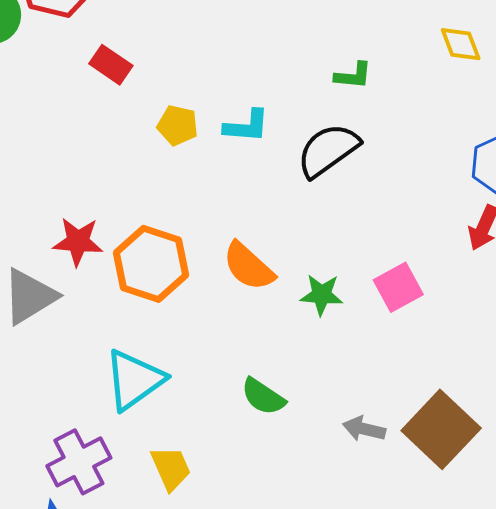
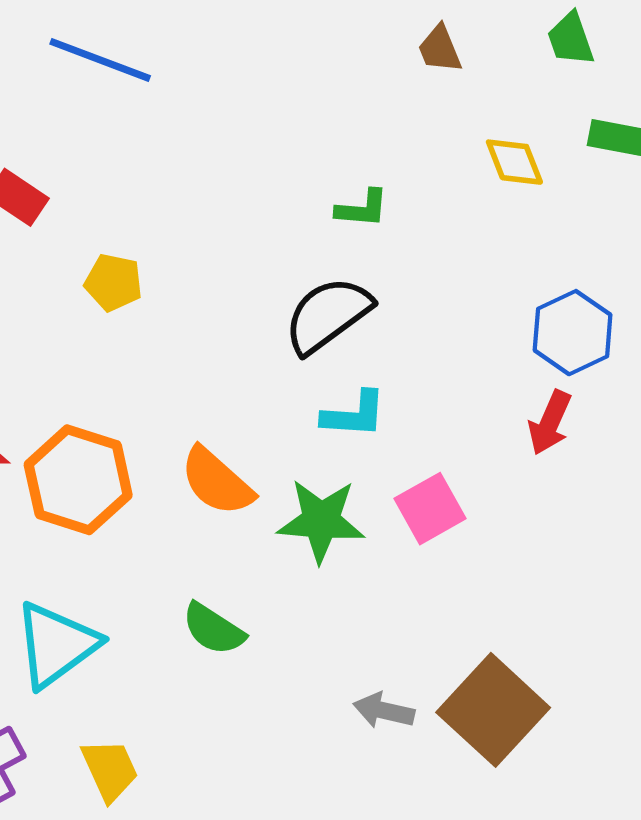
cyan L-shape: (247, 126) -> (354, 414), moved
green star: (322, 295) -> (321, 521), size x1.4
green semicircle: (263, 397) -> (213, 629), moved

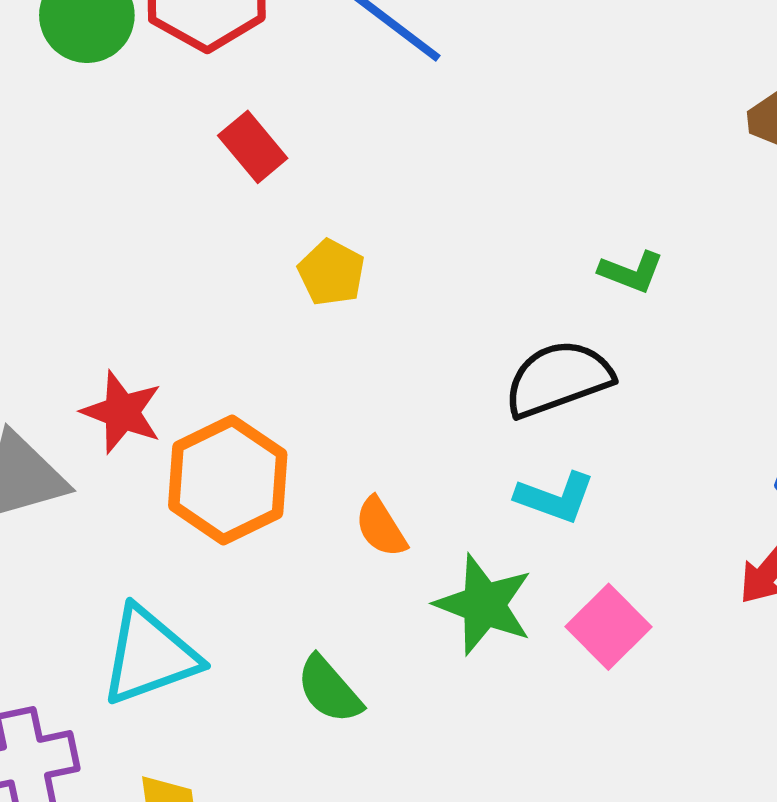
orange semicircle: (217, 482) -> (381, 527), size x0.7
pink square: (430, 509) -> (609, 627), turned -32

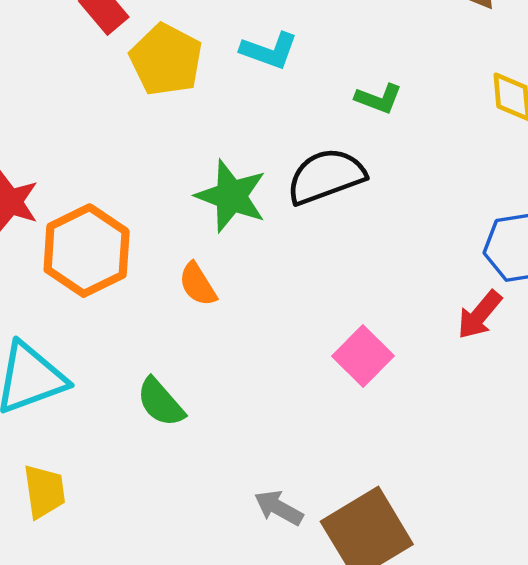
yellow pentagon: (331, 273) -> (166, 60), moved, size x1.5
cyan L-shape: (555, 498) -> (269, 51), moved
green star: (484, 605) -> (231, 196), moved

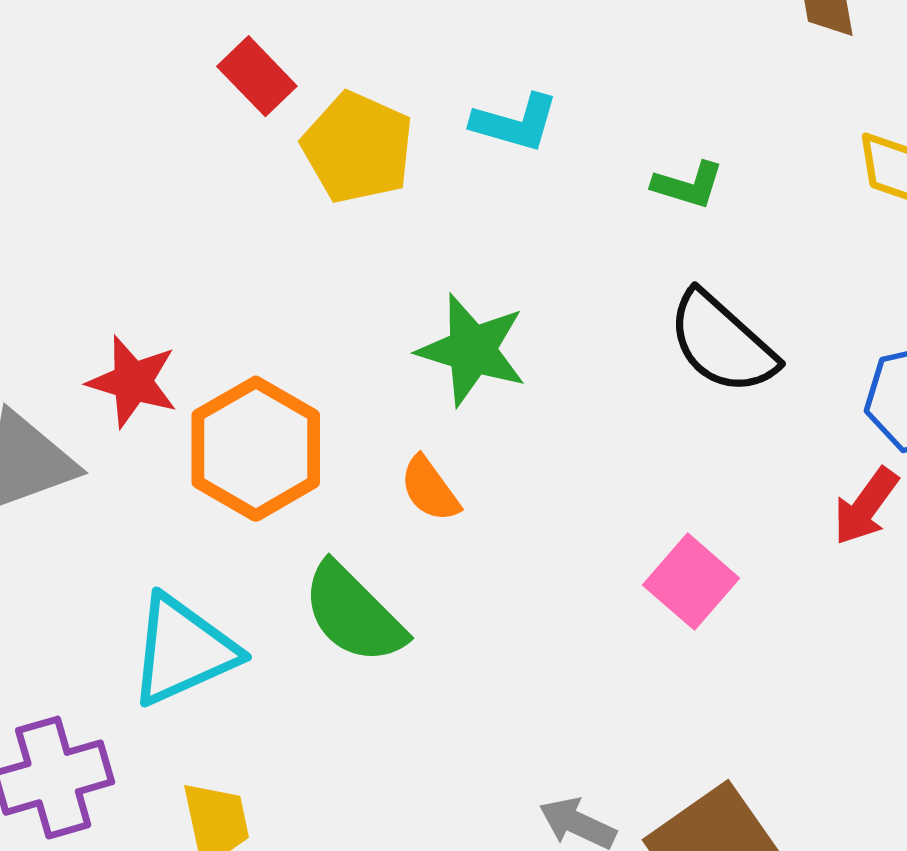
black semicircle: (326, 176) -> (722, 343), moved, turned -114
green semicircle: (161, 402) -> (354, 613), moved, size x1.4

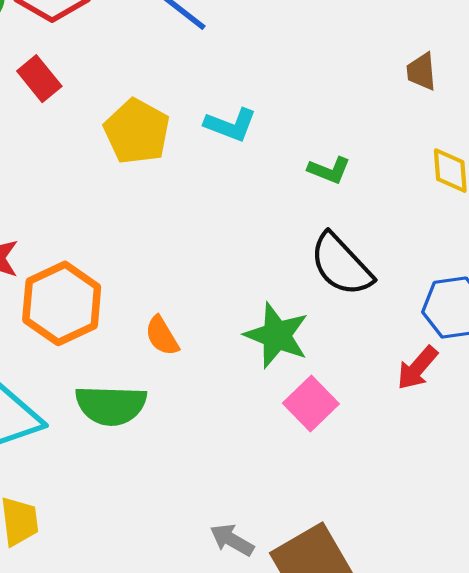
red rectangle: (257, 76) -> (39, 79), moved
green star: (472, 350) -> (277, 335), moved
green semicircle: (354, 613) -> (111, 405), turned -48

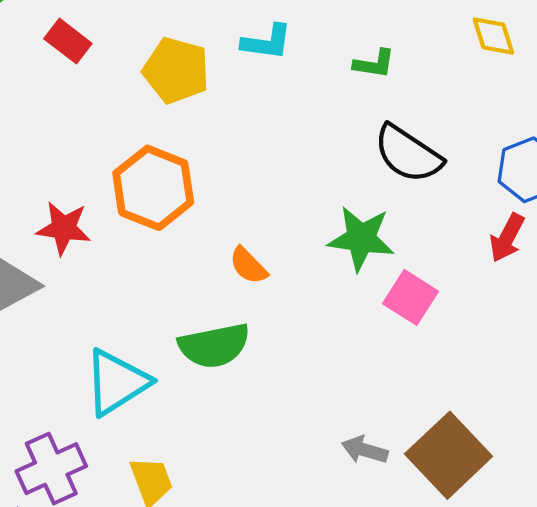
orange hexagon: (62, 303) -> (153, 188), moved

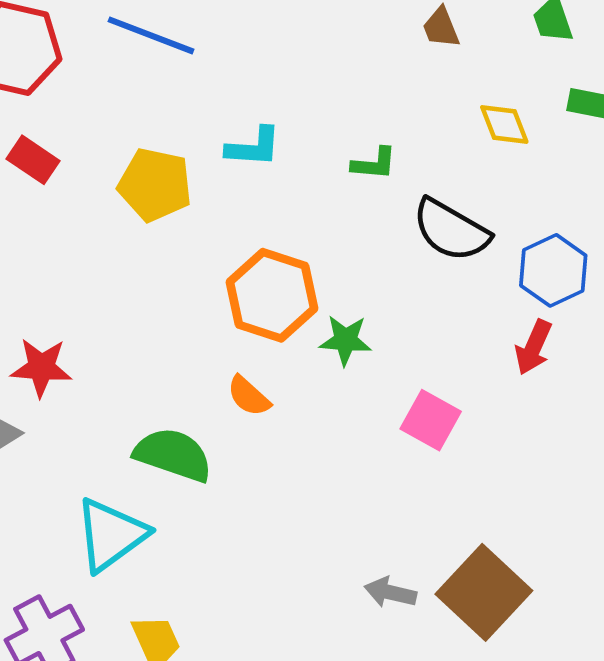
black semicircle: (408, 154) -> (451, 230), moved
orange hexagon: (153, 188) -> (272, 295), moved
green star: (361, 238) -> (346, 340), moved, size x0.7
green semicircle: (214, 346) -> (173, 455), moved, turned -146

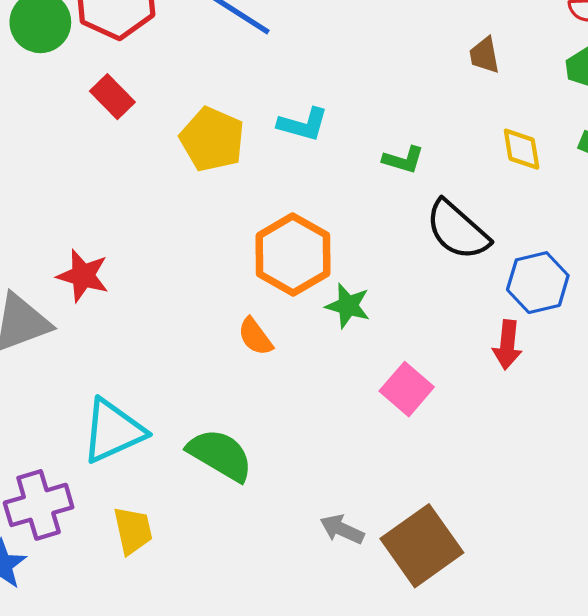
red arrow: (533, 347) -> (507, 345), turned -30
green semicircle: (173, 455) -> (220, 455), moved

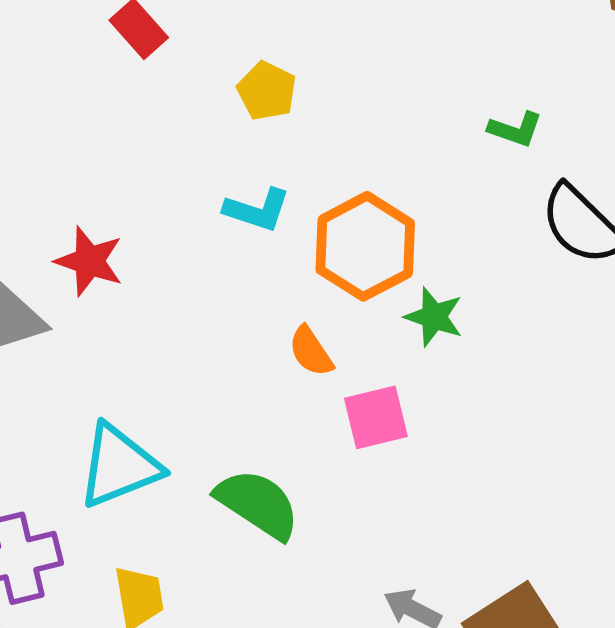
cyan L-shape: (303, 124) -> (257, 210), moved
yellow pentagon: (212, 139) -> (267, 91), size x0.7
pink square: (407, 389) -> (376, 417), moved, turned 33

